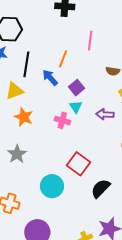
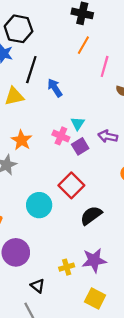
pink line: (90, 41) -> (105, 66), moved
orange line: (63, 59) -> (83, 45), moved
purple square: (76, 88) -> (80, 146), moved
orange star: (24, 117) -> (22, 140), moved

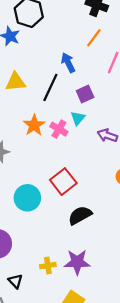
black line: (31, 70) -> (50, 87), moved
blue arrow: (55, 88) -> (68, 63), moved
orange star: (22, 140) -> (34, 125), moved
purple square: (80, 146) -> (85, 94), moved

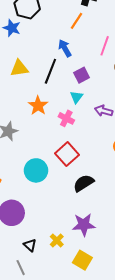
orange line: (94, 38) -> (77, 21), moved
pink cross: (59, 129) -> (66, 118), moved
yellow cross: (48, 266) -> (57, 240), moved, turned -32

